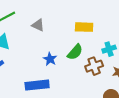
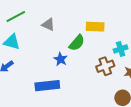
green semicircle: (75, 52) -> (77, 43), moved

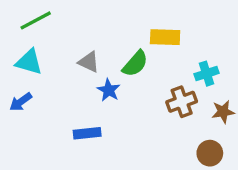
gray triangle: (48, 25) -> (89, 62), moved
blue rectangle: (47, 86) -> (87, 133), size x0.7

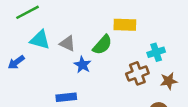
cyan triangle: (29, 62) -> (40, 40), moved
blue arrow: (21, 102) -> (16, 62), moved

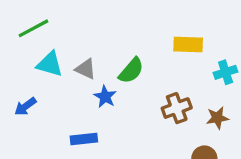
yellow rectangle: (125, 25) -> (188, 45), moved
cyan cross: (156, 52) -> (226, 72), moved
blue arrow: (16, 62) -> (25, 106), moved

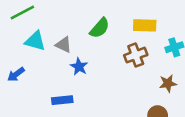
green semicircle: (131, 71) -> (100, 28), moved
brown cross: (177, 108) -> (136, 55), moved

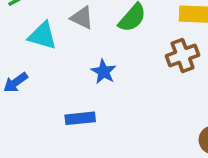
gray triangle: (64, 45) -> (82, 18), moved

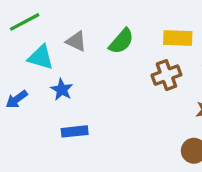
blue star: (104, 72) -> (62, 90), moved

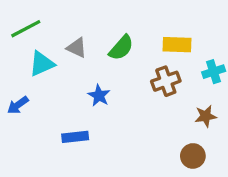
cyan triangle: (41, 57) -> (42, 64), turned -40
blue star: (62, 90) -> (99, 96), moved

